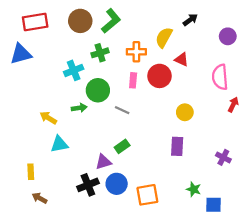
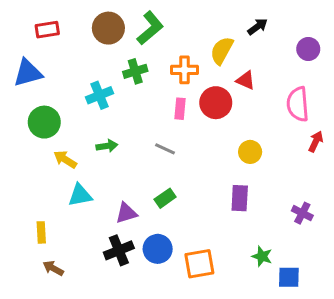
red rectangle: (35, 22) -> (47, 30), size x0.7
green circle: (98, 90) -> (44, 122), moved
purple triangle: (103, 162) -> (126, 213), moved

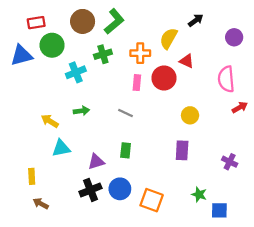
green circle: (44, 122) -> (52, 45), moved
red arrow: (316, 141) -> (240, 107), turned 35
green rectangle: (165, 198) -> (126, 150), turned -49
orange square: (199, 264) -> (152, 200), turned 30

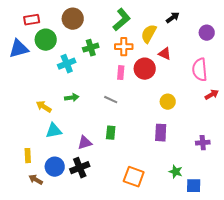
green L-shape: (114, 21) -> (122, 20), moved
purple cross: (230, 162) -> (203, 143), turned -32
blue circle: (120, 189) -> (55, 167), moved

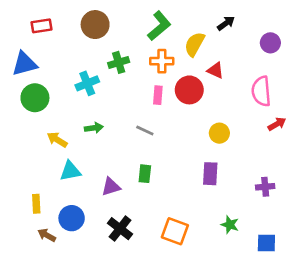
green circle: (46, 40) -> (35, 98), moved
black cross: (80, 168) -> (120, 229), moved, turned -30
blue square: (194, 186) -> (266, 243), moved

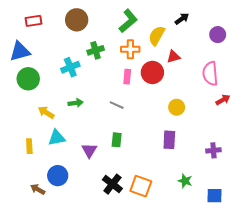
red triangle: (215, 70) -> (173, 57), turned -40
purple triangle: (111, 187) -> (89, 150), turned -42
yellow rectangle: (36, 204) -> (29, 146), moved
black cross: (120, 229) -> (112, 184), moved

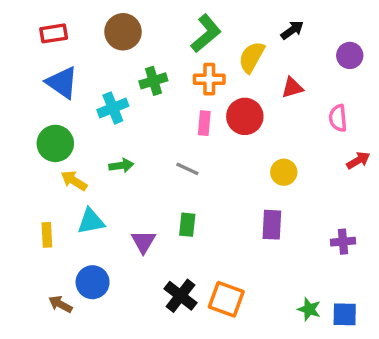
blue triangle: (20, 51) -> (62, 83), moved, turned 50
red triangle: (173, 57) -> (292, 88), moved
pink semicircle: (210, 74) -> (338, 118), size x0.7
green circle: (28, 79) -> (55, 143), moved
green star: (185, 181) -> (309, 309), moved

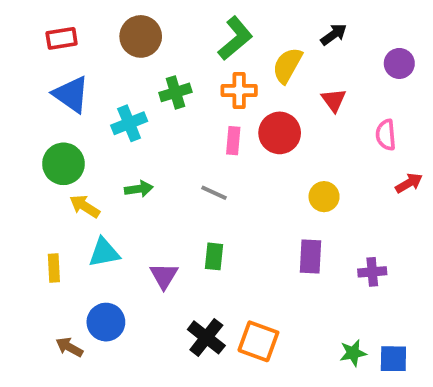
red triangle: (292, 88) -> (334, 100), turned -50
purple cross: (343, 242) -> (372, 272), moved
green star: (309, 309) -> (353, 353), turned -30

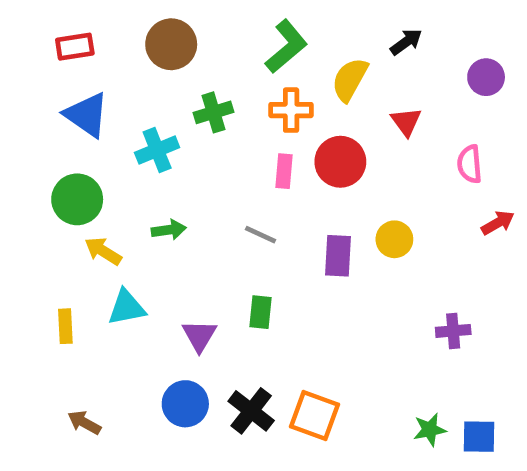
purple rectangle: (311, 256) -> (338, 256), moved
blue circle: (106, 322) -> (185, 404), moved

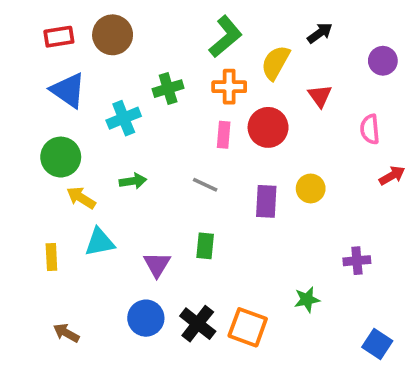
brown circle: (171, 44) -> (113, 35), moved
green star: (430, 430) -> (307, 300), moved
blue square: (479, 437) -> (377, 344), turned 32

